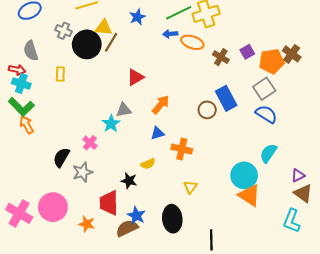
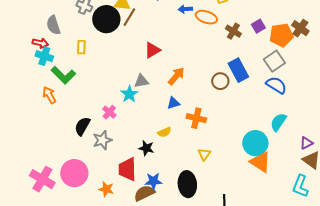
green L-shape: (21, 107) -> (63, 75), moved
blue star: (136, 216) -> (153, 181), turned -30

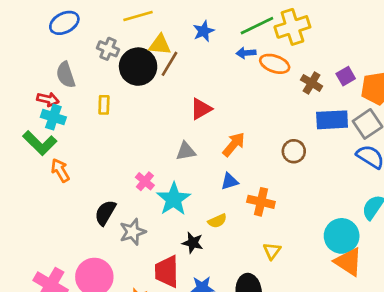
blue rectangle: (238, 70) -> (332, 120), moved, turned -65
green L-shape: (63, 75) -> (40, 143), moved
cyan star: (129, 94) -> (174, 199), moved, size x1.4
pink cross: (109, 112) -> (145, 181), moved

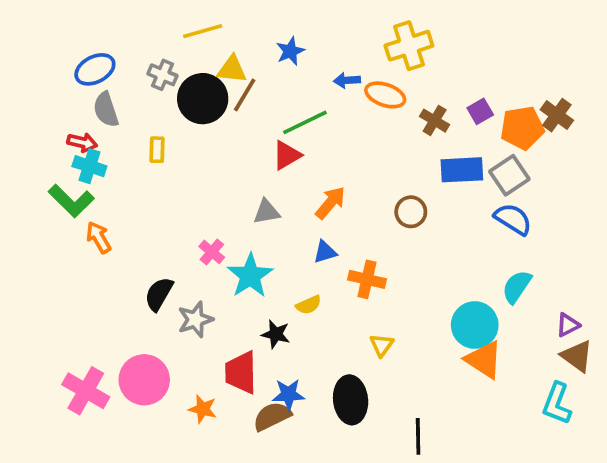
blue ellipse: (64, 23) -> (95, 69), moved
green line: (257, 26) -> (305, 122), moved

